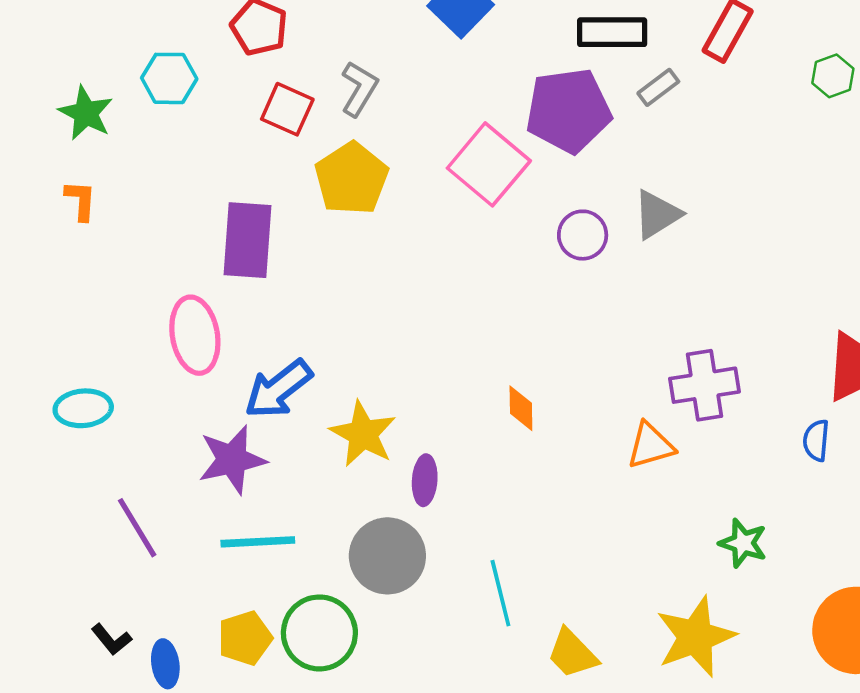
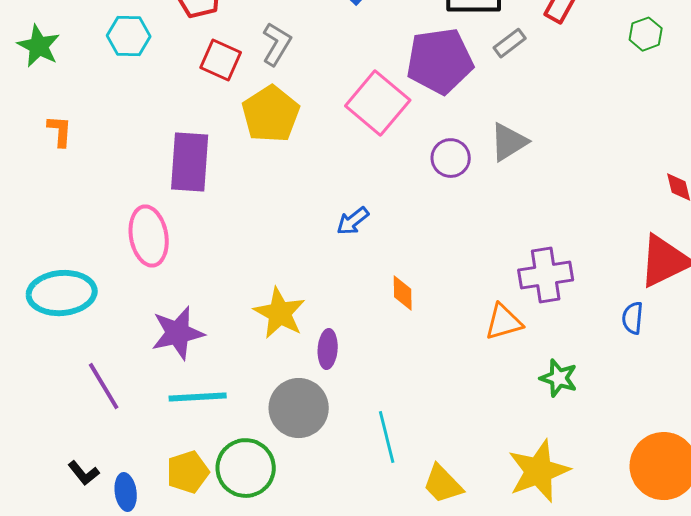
green star: (86, 113) -> (39, 46), moved
blue arrow: (278, 389) -> (353, 221), moved, size x0.6
cyan ellipse: (83, 408) -> (62, 293), size x1.5
green star: (743, 543) -> (559, 378), moved

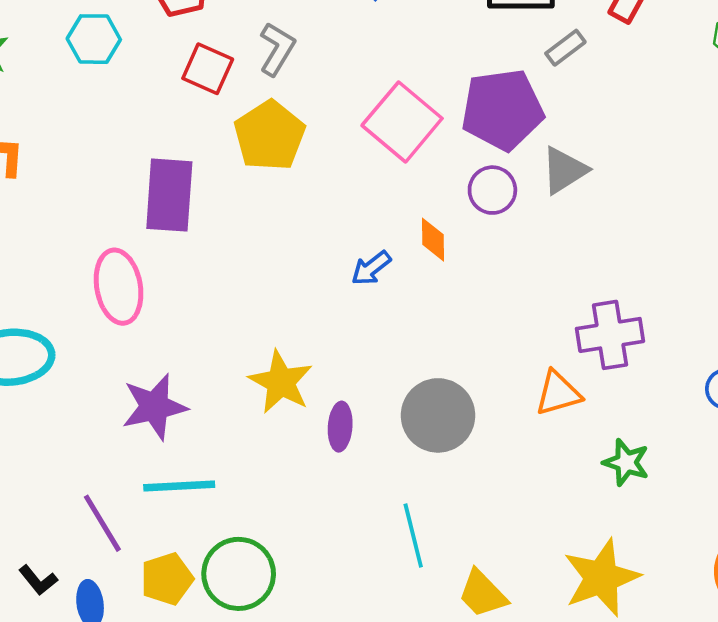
purple pentagon: (440, 61) -> (502, 110), moved
orange diamond: (403, 293) -> (433, 240), moved
purple line: (104, 386) -> (102, 523), moved
gray circle: (299, 408) -> (438, 415), moved

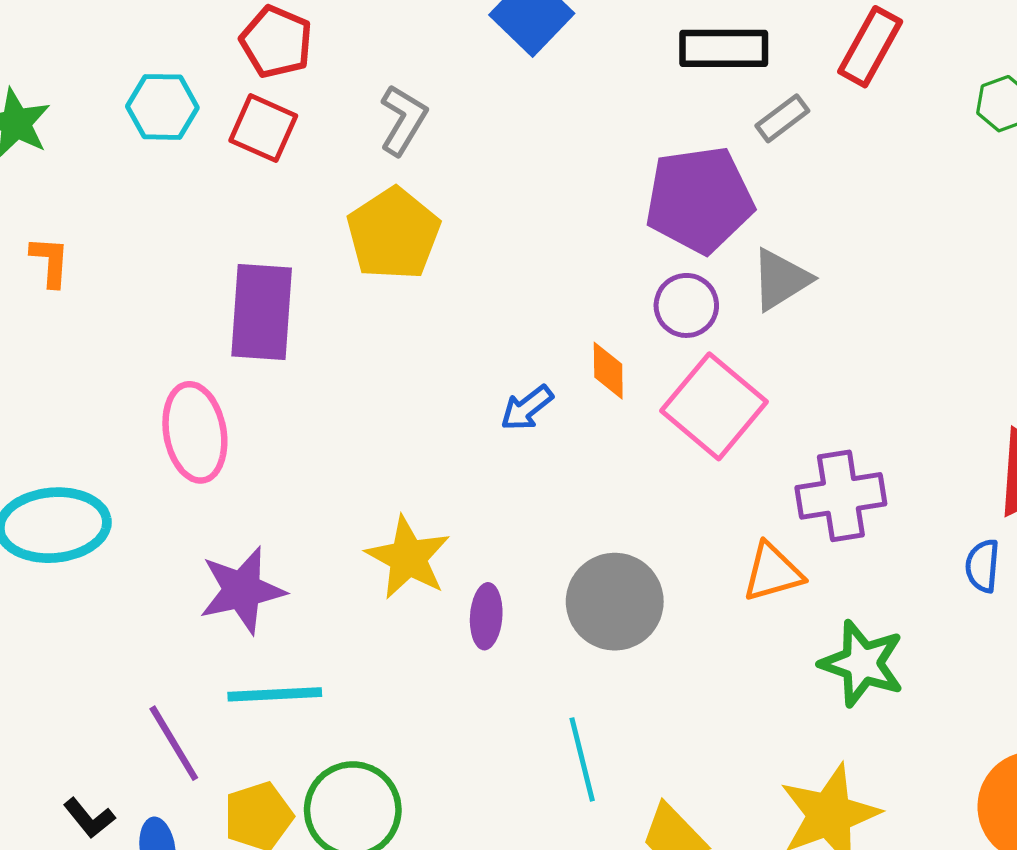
red square: (208, 69) -> (263, 128), moved
pink square: (402, 122) -> (714, 406), moved
green star: (626, 462) -> (862, 663), size x1.4

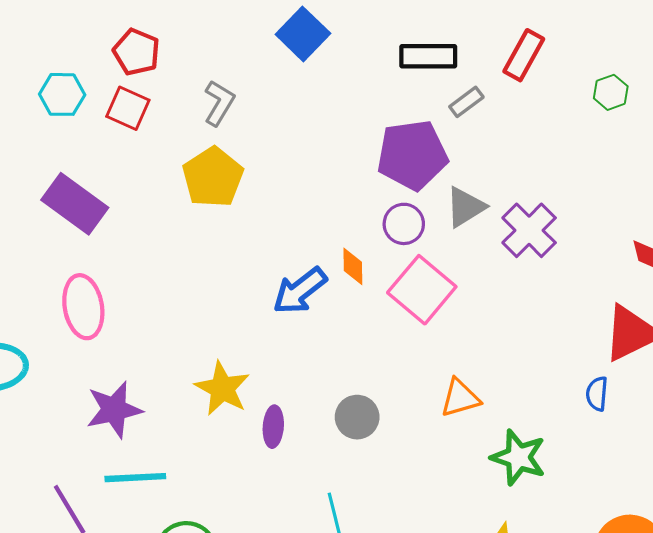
purple rectangle: (262, 312) -> (75, 204), moved, turned -58
blue arrow: (527, 408) -> (300, 291), size x1.6
purple cross: (841, 496) -> (529, 230), moved, turned -36
gray circle: (615, 602) -> (357, 417), size x0.7

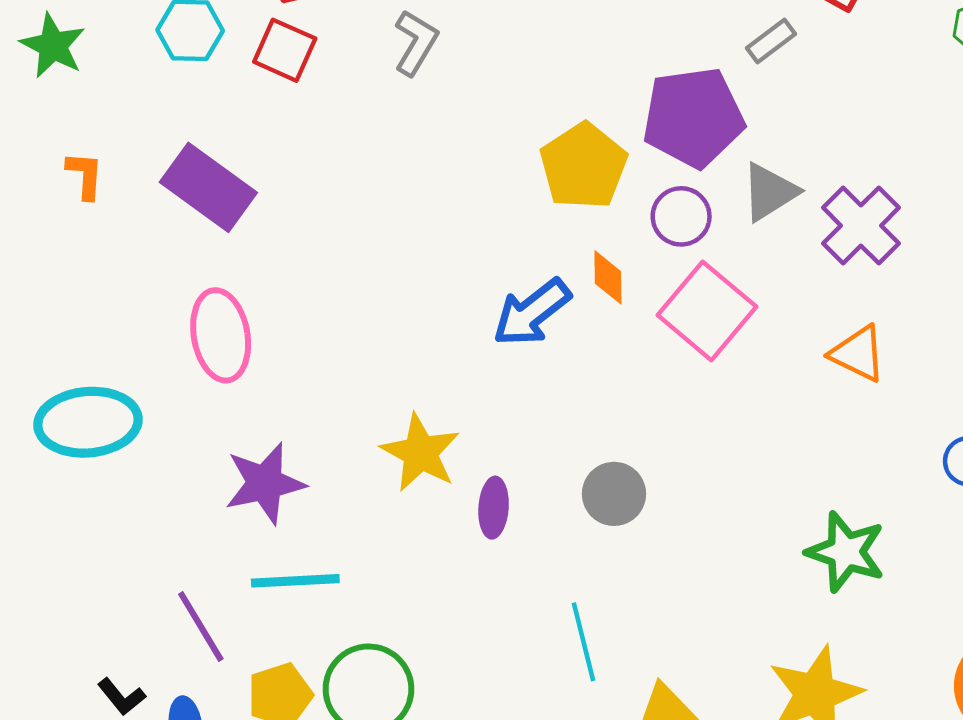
yellow pentagon: (213, 177) -> (584, 166), moved
orange triangle: (460, 398) -> (858, 354), moved, turned 42

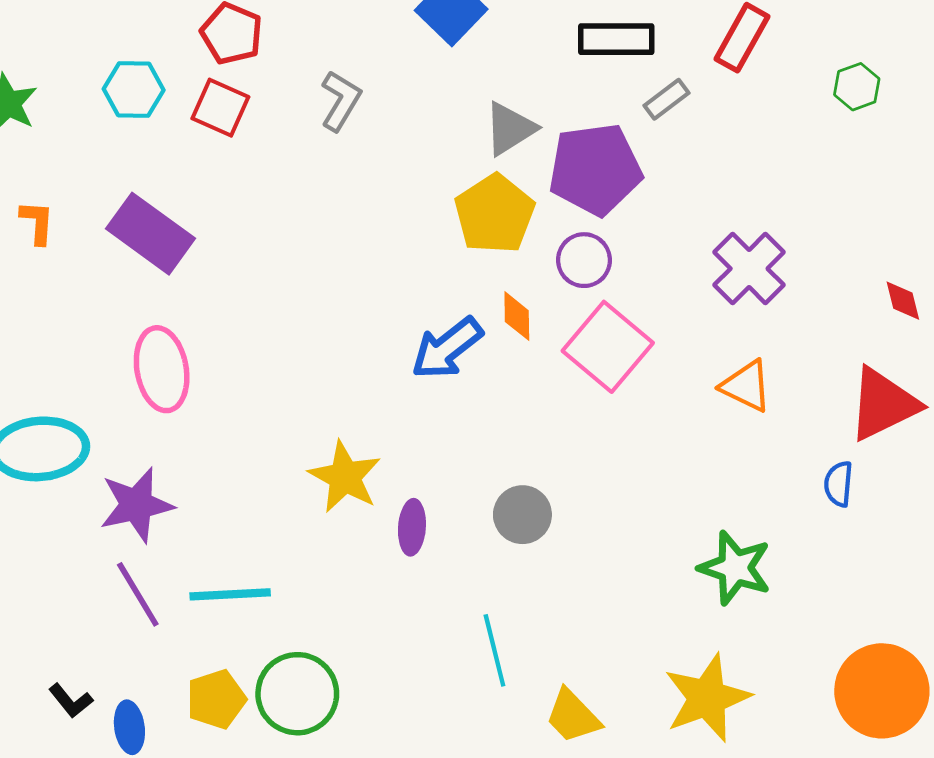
gray triangle: (770, 192) -> (510, 129), moved
purple star: (265, 483) -> (136, 505), moved
purple line: (201, 627) -> (138, 594), moved

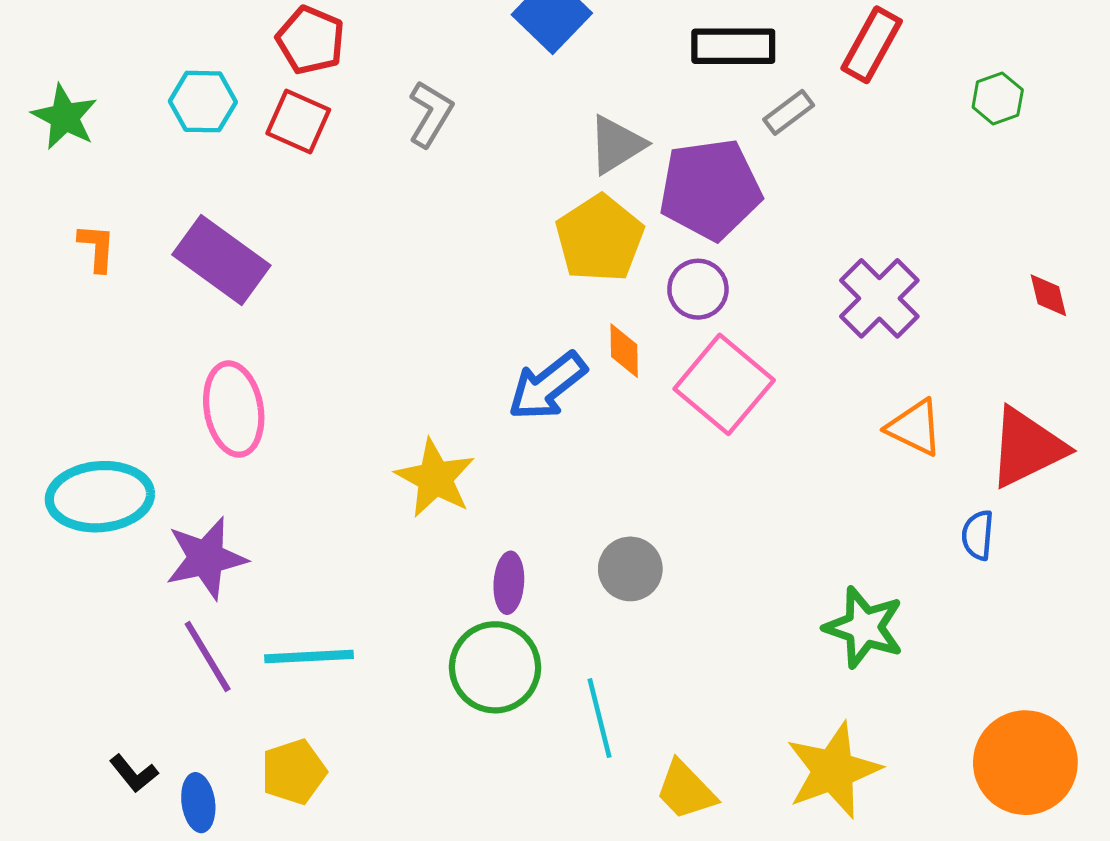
red diamond: (903, 301) -> (1048, 295), moved
orange triangle: (746, 386) -> (915, 427), moved
yellow star: (345, 477) -> (435, 478), moved
green circle: (297, 694) -> (495, 667), moved

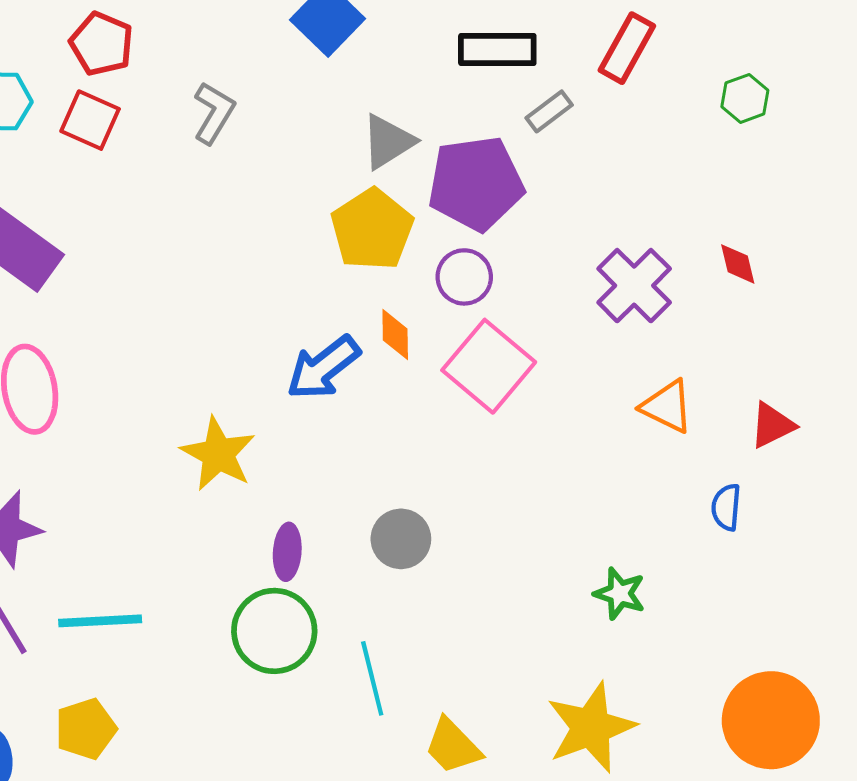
red diamond: (1048, 295) -> (738, 264), moved
red triangle: (1027, 447) -> (772, 425), size x0.6
green star: (864, 627) -> (620, 594), size x0.7

